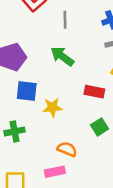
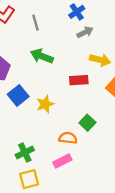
blue square: (27, 91) -> (18, 95), turned -30
green square: (100, 127) -> (87, 123), moved
green cross: (15, 131) -> (25, 152), moved

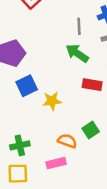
gray line: (36, 23) -> (79, 26), moved
green arrow: (42, 56) -> (77, 53), moved

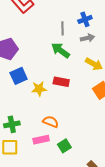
red rectangle: (92, 85) -> (61, 82), moved
green square: (91, 130) -> (64, 146), moved

